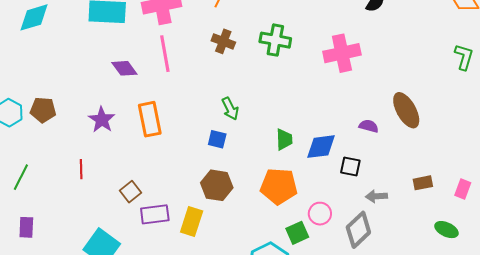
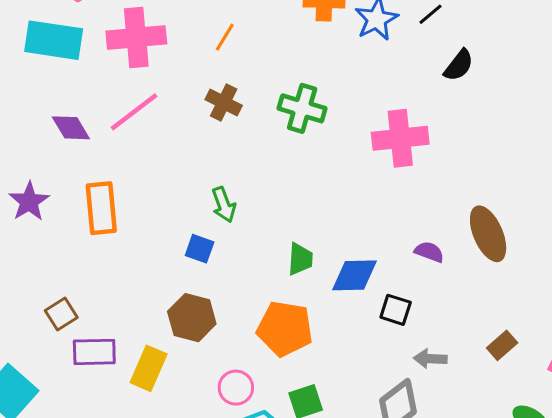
pink line: (165, 54) -> (134, 112), turned 57
brown rectangle: (423, 183) -> (502, 345), turned -36
pink circle: (320, 214) -> (236, 388), moved

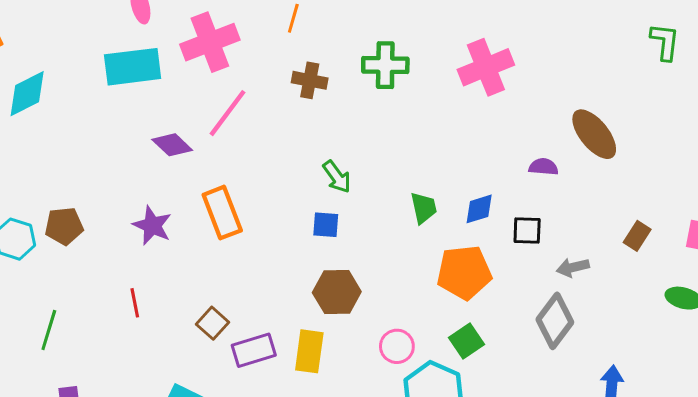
blue diamond: (354, 275) -> (479, 209), size x0.7
orange pentagon: (285, 329) -> (464, 272), moved

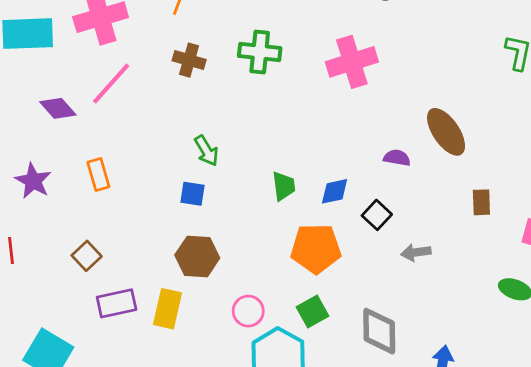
orange rectangle: (222, 213) -> (98, 174), size x0.7
black square: (527, 231) -> (377, 215), turned 36
brown rectangle: (637, 236) -> (481, 202), moved, turned -40
gray diamond: (555, 321) -> (379, 331), moved, turned -42
brown square: (213, 323) -> (87, 256), moved

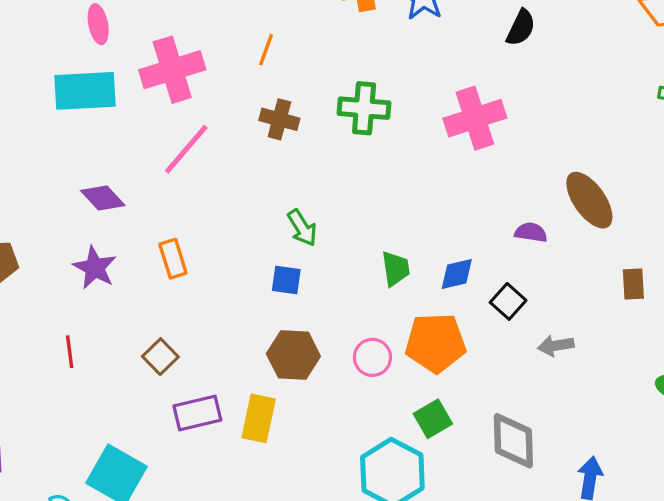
purple diamond: (58, 108) -> (103, 198), moved
pink circle: (248, 311) -> (372, 357), moved

